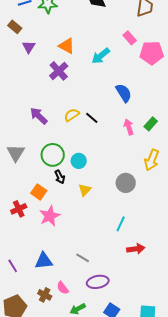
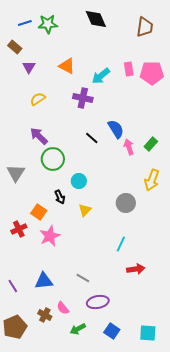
pink rectangle: (130, 38) -> (129, 69), moved, turned 32
purple cross: (59, 71) -> (83, 98), moved, turned -36
blue semicircle: (124, 93) -> (116, 129), moved
yellow semicircle: (72, 115) -> (38, 99), moved
green circle: (53, 155) -> (53, 159), moved

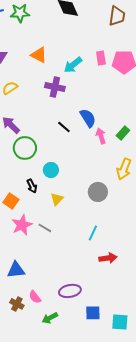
gray line: (83, 278) -> (45, 228), moved
blue square: (112, 331) -> (93, 313), moved, turned -35

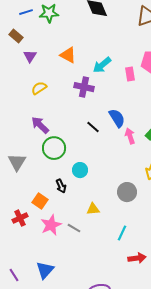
pink rectangle: (101, 58) -> (130, 74), moved
yellow triangle: (57, 199) -> (93, 209), moved, turned 40
blue triangle: (16, 270) -> (45, 270), turned -42

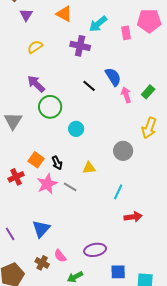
black arrow: (61, 186) -> (57, 163), moved

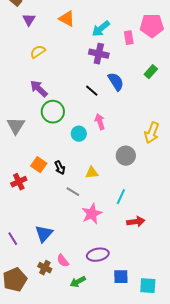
purple cross: (80, 46) -> (99, 54), moved
green rectangle: (148, 92) -> (151, 72), moved
pink arrow: (126, 95) -> (100, 122), moved
pink star: (47, 184) -> (92, 214), moved

